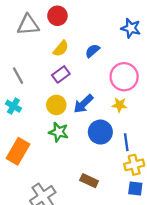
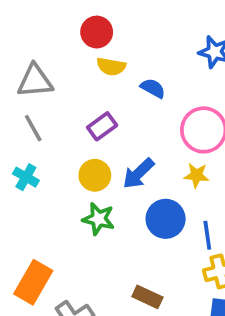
gray triangle: (28, 25) -> (35, 81), moved
yellow semicircle: (61, 49) -> (111, 66), moved, turned 60
blue semicircle: (92, 51) -> (153, 88), turned 70
orange rectangle: (18, 151) -> (33, 282), moved

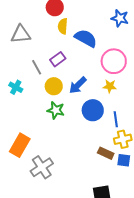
yellow semicircle: (111, 66) -> (63, 26), turned 84
blue semicircle: (153, 88) -> (86, 38), size x1.6
gray line: (33, 128) -> (37, 67), moved
brown rectangle: (147, 297) -> (106, 153), moved

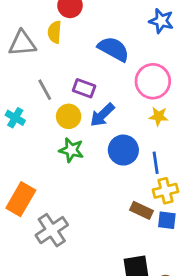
yellow semicircle: (63, 26) -> (55, 32), moved
purple rectangle: (58, 59) -> (84, 88), moved, turned 56
yellow star: (110, 86) -> (158, 116), moved

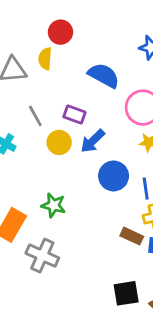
green star: (71, 150) -> (53, 205), moved
gray cross: (52, 230) -> (42, 256), turned -32

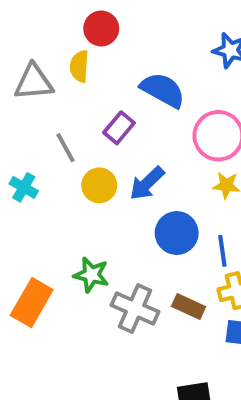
purple rectangle: (74, 115) -> (119, 128), moved, turned -70
brown rectangle: (132, 236) -> (189, 306), moved
gray cross: (42, 256) -> (135, 308), moved

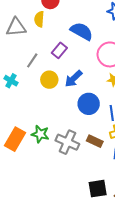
gray line: (65, 148) -> (32, 60), turned 63
green star: (91, 275) -> (40, 134), moved

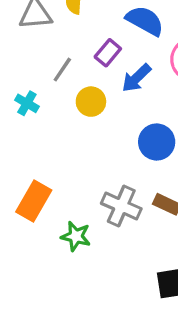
blue arrow: (74, 79) -> (136, 78), moved
green star: (40, 134) -> (76, 236), moved

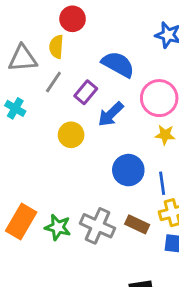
gray line: (62, 70) -> (53, 82), moved
cyan cross: (27, 103) -> (15, 108), moved
green star: (76, 236) -> (58, 227), moved

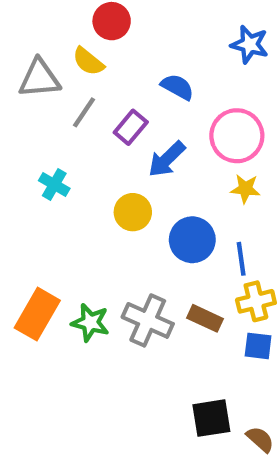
yellow semicircle: (56, 47) -> (88, 61), turned -55
blue semicircle: (118, 64) -> (177, 87), size x0.7
cyan cross: (15, 108) -> (54, 185), moved
yellow circle: (71, 135) -> (133, 212), moved

